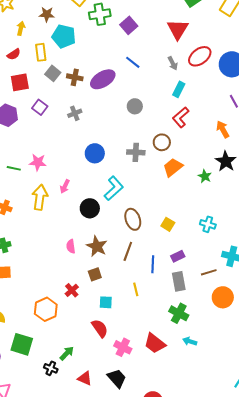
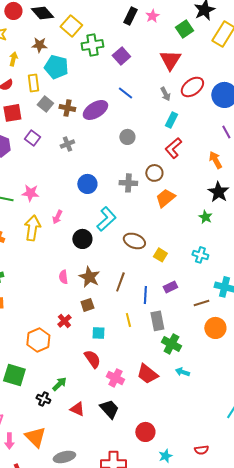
green star: (205, 176) -> (205, 217), moved
brown ellipse: (133, 219) -> (134, 241), moved, turned -50
gray rectangle: (179, 281) -> (157, 321), moved

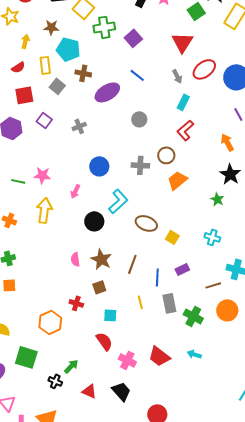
brown cross: (67, 108) -> (83, 73), moved
pink arrow: (57, 217) -> (75, 191), moved
red cross: (64, 321) -> (76, 303), turned -32
green cross: (171, 344) -> (193, 316), moved

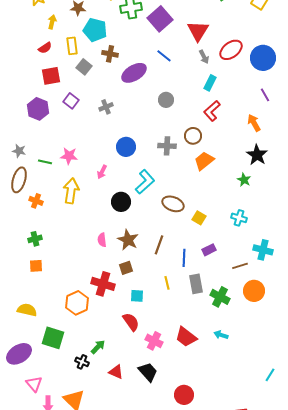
purple square: (133, 38) -> (160, 19), size x1.4
red triangle: (182, 42) -> (198, 31), moved
red cross: (76, 303) -> (103, 284), size x1.6

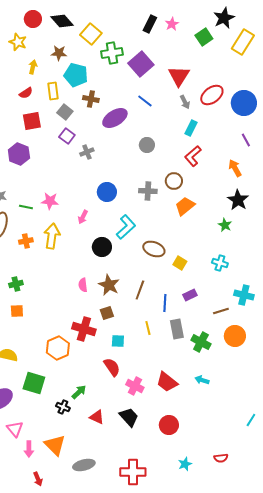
purple square: (71, 101) -> (67, 136), moved
orange cross: (36, 201) -> (26, 241), moved, turned -32
red circle: (184, 395) -> (169, 425), moved

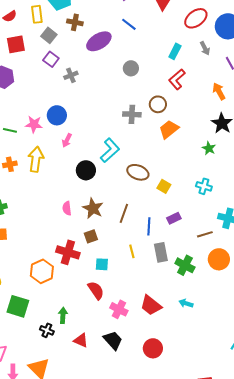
gray arrow: (185, 102) -> (205, 48), moved
blue circle: (107, 192) -> (57, 115), moved
green arrow: (79, 392) -> (63, 315), turned -42

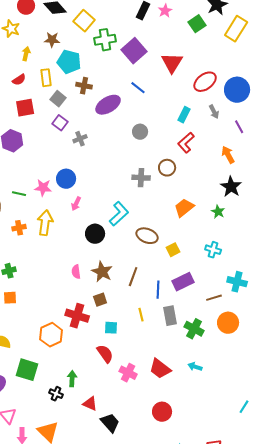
orange trapezoid: (169, 129) -> (184, 208), moved
yellow square: (164, 186) -> (173, 250), turned 32
purple rectangle: (174, 218) -> (183, 282), size x1.5
black trapezoid: (113, 340) -> (110, 423), moved

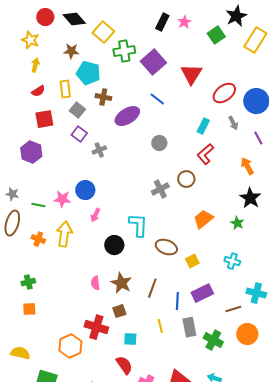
yellow arrow: (26, 54) -> (35, 65), moved
gray cross: (141, 178) -> (160, 189), turned -30
cyan L-shape: (119, 214) -> (138, 225), turned -45
orange cross: (19, 228) -> (38, 239), turned 32

